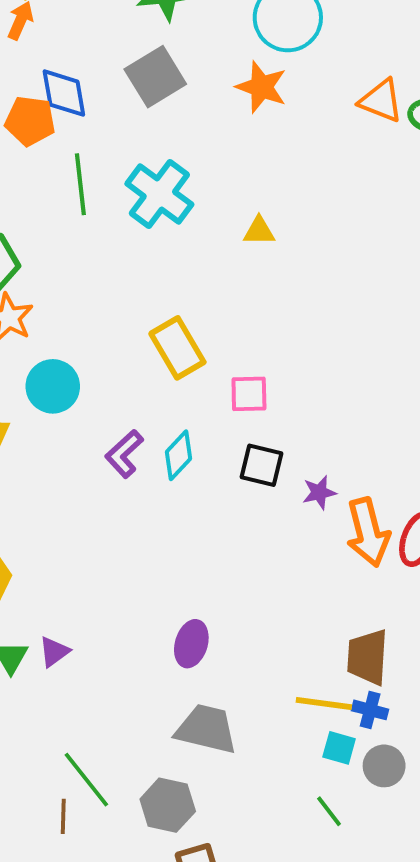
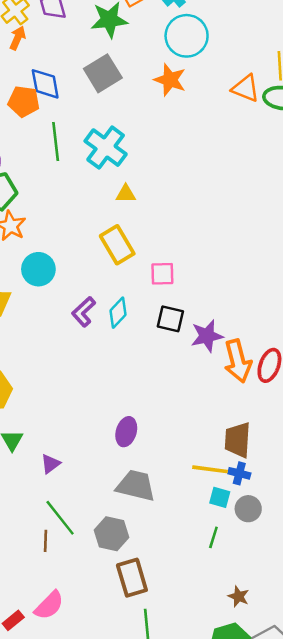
yellow triangle: (259, 231) -> (126, 194), moved
purple star: (319, 492) -> (207, 336), size x1.5
purple triangle: (54, 652) -> (50, 464), moved
green line: (329, 811) -> (213, 537), turned 55

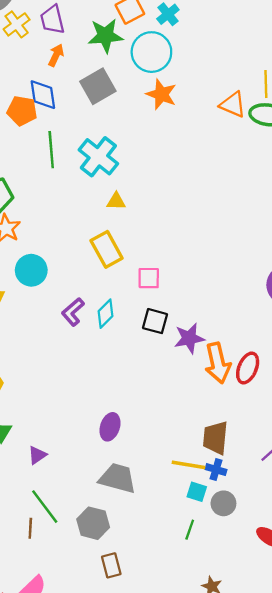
cyan circle: (187, 36) -> (151, 52), moved
orange arrow: (18, 38) -> (56, 55), moved
brown rectangle: (132, 578) -> (111, 565), size x0.7

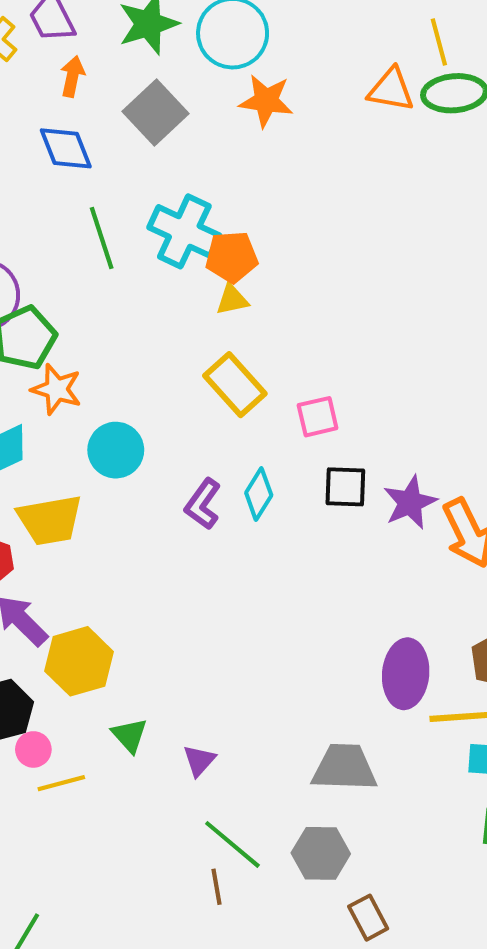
orange pentagon: (22, 111) -> (232, 257), moved
purple ellipse: (110, 427) -> (406, 674), moved, size x1.4

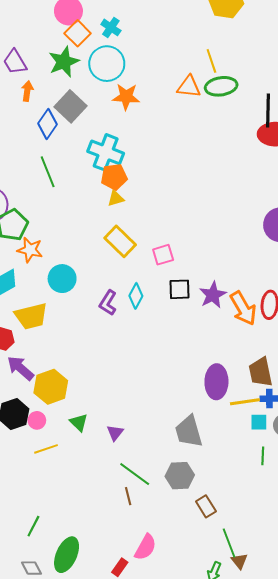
blue diamond: (66, 148) -> (48, 124), moved, turned 60
cyan cross: (184, 231) -> (106, 152), moved
pink circle: (33, 749) -> (37, 420), moved
gray trapezoid: (344, 768) -> (189, 431), turned -104

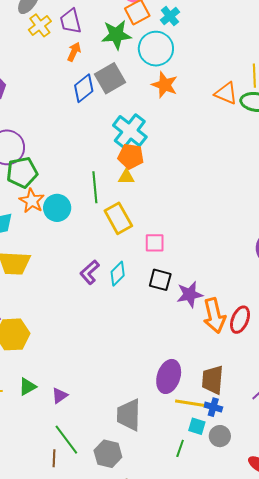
green line: (48, 172) -> (95, 187), moved
cyan circle: (62, 279) -> (57, 208), moved
green triangle: (79, 422) -> (27, 387), moved, turned 30
green line: (263, 456) -> (180, 448), moved

